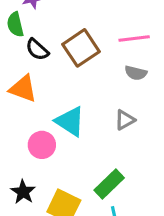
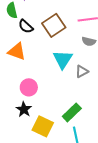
cyan triangle: (70, 121) -> (63, 59), moved, turned 30
black star: (23, 192) -> (24, 109), moved

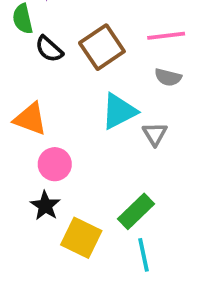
orange triangle: (17, 51) -> (30, 119), moved
cyan triangle: (63, 59) -> (119, 111), turned 30
gray triangle: (82, 71) -> (155, 134), turned -32

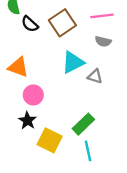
gray triangle: (155, 134) -> (95, 76), turned -42

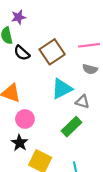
green rectangle: (83, 124) -> (72, 127), moved

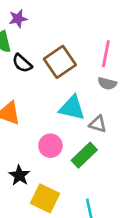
pink line: (89, 45) -> (106, 54), turned -72
cyan triangle: (62, 89) -> (72, 108), turned 40
pink circle: (25, 119) -> (50, 146), moved

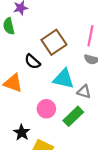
black semicircle: (22, 63) -> (32, 62), moved

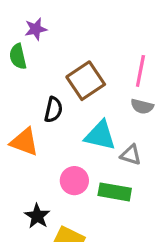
black semicircle: (32, 62) -> (53, 110), turned -119
green rectangle: (73, 116) -> (115, 192), turned 54

